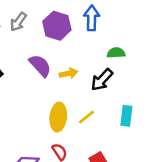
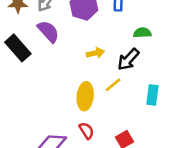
purple semicircle: (40, 66) -> (48, 31), moved
yellow line: (86, 117) -> (113, 85), moved

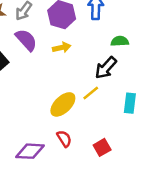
yellow arrow: (95, 53) -> (62, 48), moved
yellow ellipse: (85, 96) -> (63, 104), turned 40

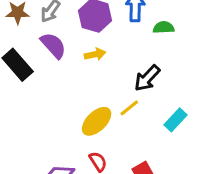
green semicircle: (120, 41) -> (164, 27), moved
cyan rectangle: (130, 103) -> (175, 120), turned 36

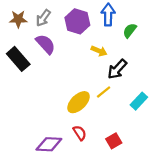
green semicircle: (164, 27) -> (130, 30), turned -49
yellow arrow: (95, 54) -> (99, 51), moved, turned 35

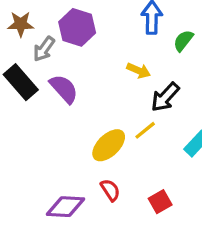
gray arrow: (43, 18) -> (44, 49), moved
purple hexagon: (77, 21) -> (77, 27), moved
purple semicircle: (46, 44) -> (64, 89), moved

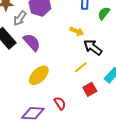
black arrow: (165, 97) -> (93, 47), turned 84
yellow ellipse: (109, 145) -> (39, 75), moved
red square: (160, 202) -> (90, 89), moved

